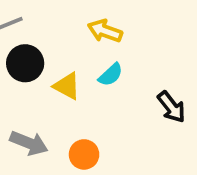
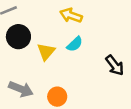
yellow triangle: (67, 86) -> (46, 52), turned 42

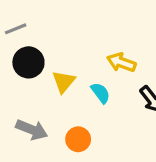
yellow arrow: (71, 15) -> (121, 62), moved
cyan semicircle: (75, 44) -> (101, 93), moved, turned -84

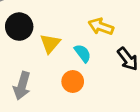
gray arrow: (32, 130) -> (22, 86), turned 84
orange circle: (78, 139) -> (73, 81), moved

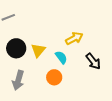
black circle: (19, 27) -> (16, 48), moved
yellow arrow: (101, 27) -> (74, 38), turned 132

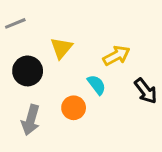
yellow triangle: (38, 50) -> (61, 48), moved
orange circle: (54, 77) -> (74, 108), moved

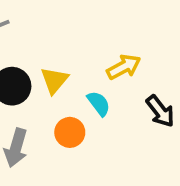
yellow triangle: (61, 48) -> (54, 80), moved

